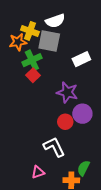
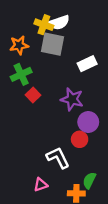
yellow cross: (30, 31) -> (44, 25), moved
green cross: (32, 60) -> (21, 74), moved
red square: (33, 75) -> (33, 95), moved
red circle: (65, 122) -> (80, 139), moved

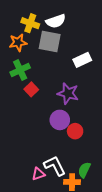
yellow cross: (44, 25) -> (30, 23), moved
purple circle: (88, 122) -> (60, 120), moved
white L-shape: (58, 158) -> (55, 166), moved

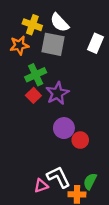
white semicircle: (56, 21) -> (60, 23), turned 66
white rectangle: (82, 60) -> (95, 43), moved, turned -42
green cross: (20, 70) -> (36, 75), moved
purple star: (68, 93) -> (57, 93), moved, turned 30

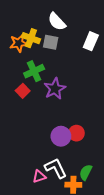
yellow cross: (32, 25) -> (31, 38), moved
gray square: (53, 44) -> (51, 42), size x0.7
red square: (33, 95) -> (23, 91), moved
purple circle: (64, 128) -> (61, 136), moved

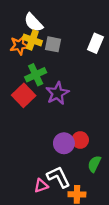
white semicircle: (57, 22) -> (33, 23), moved
red square: (23, 91) -> (24, 95), size x1.5
green semicircle: (86, 172) -> (94, 164), moved

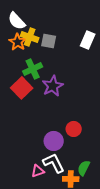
white semicircle: (33, 23) -> (17, 21), moved
orange star: (19, 45) -> (18, 42), turned -30
purple circle: (64, 143) -> (54, 141), moved
green semicircle: (94, 164) -> (84, 168), moved

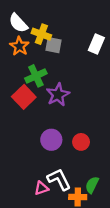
yellow cross: (30, 37) -> (41, 34), moved
purple circle: (54, 141) -> (51, 140), moved

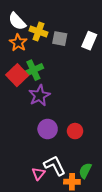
gray square: (54, 45) -> (60, 39), moved
purple star: (58, 95) -> (39, 95), moved
red square: (24, 97) -> (17, 75), moved
pink triangle: (41, 188) -> (38, 174), turned -32

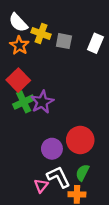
green cross: (33, 70) -> (24, 102), moved
purple circle: (48, 129) -> (52, 149), moved
red circle: (75, 131) -> (80, 140), size x1.6
green semicircle: (85, 171) -> (82, 173), moved

